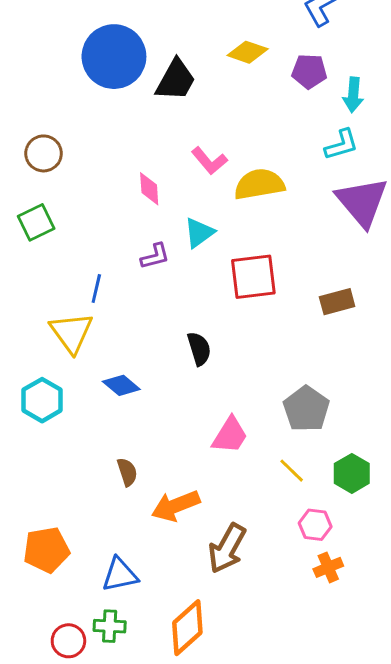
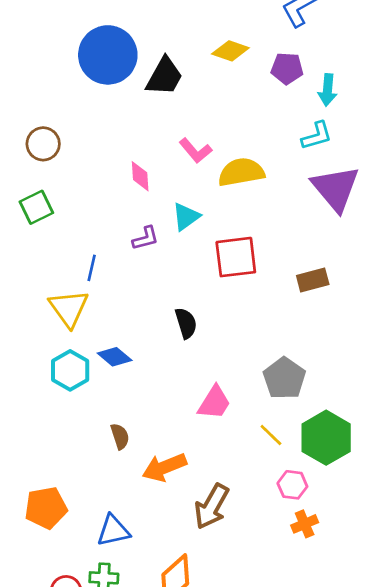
cyan hexagon: (42, 400) -> (70, 370), moved
green hexagon: (352, 473) -> (326, 438), size x1.5

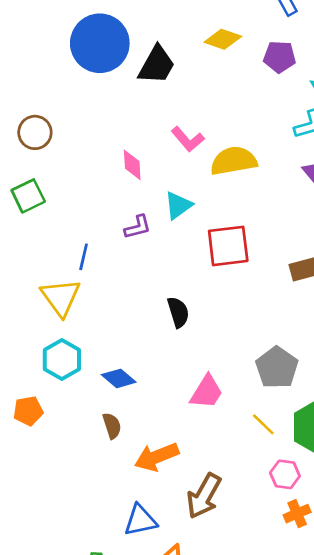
blue diamond: (115, 357) -> (119, 378), moved
orange pentagon: (46, 508) -> (28, 411), moved, size x0.7
blue triangle: (113, 531) -> (140, 520), moved

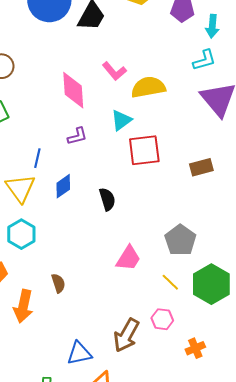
pink diamond: (132, 165) -> (73, 90), size x1.6
cyan triangle: (178, 205) -> (121, 120), moved
blue diamond: (119, 378) -> (63, 186), moved, turned -75
orange arrow: (157, 457) -> (23, 306), moved, turned -56
pink hexagon: (285, 474) -> (162, 319), moved

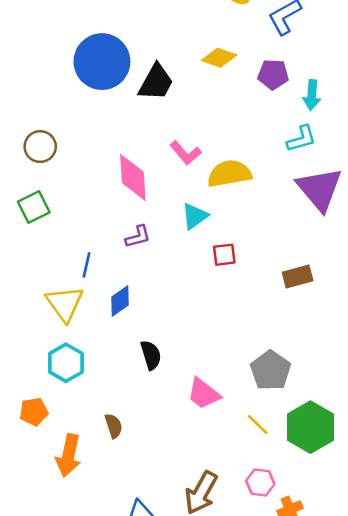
red square: (144, 150) -> (224, 255), size x0.6
black semicircle: (107, 199) -> (151, 355), moved
pink trapezoid: (128, 258) -> (204, 394), turned 96
pink hexagon: (162, 319) -> (260, 482), moved

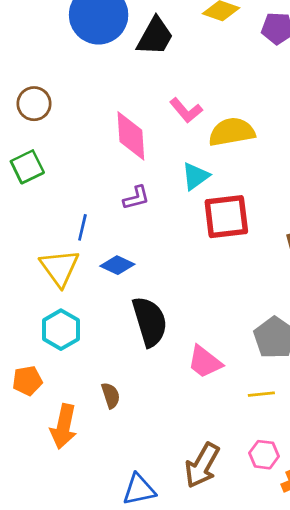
red square: (224, 255) -> (226, 217), size x1.8
blue diamond: (120, 301) -> (117, 265), turned 60
black semicircle: (151, 355) -> (150, 322), size x1.6
yellow line: (258, 425) -> (261, 394), turned -50

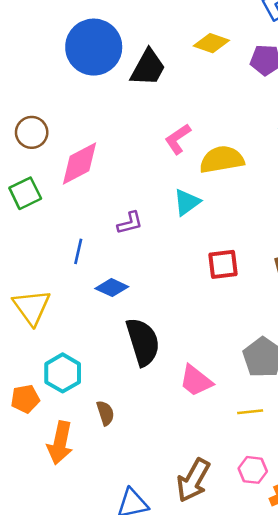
pink L-shape: (186, 110) -> (178, 139), turned 96
pink diamond: (131, 136) -> (79, 163), moved, turned 66
red square: (226, 217) -> (223, 264), moved, size x0.7
yellow triangle: (60, 268) -> (32, 307), moved
cyan hexagon: (61, 330) -> (63, 373), moved

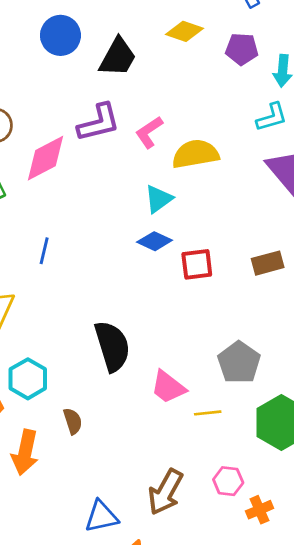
blue circle: (94, 47) -> (60, 35), size x0.7
purple L-shape: (130, 223) -> (99, 123), moved, size x1.6
blue diamond: (112, 288) -> (155, 241), moved
yellow line: (250, 412) -> (208, 413), moved

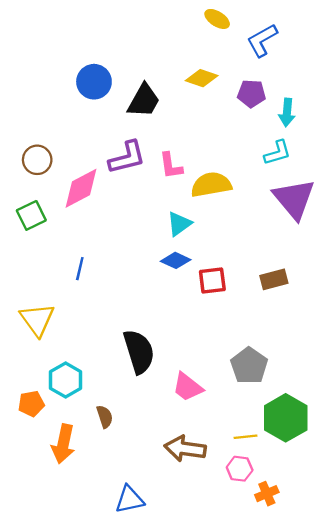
pink L-shape: (149, 132) -> (171, 166), turned -64
yellow line: (208, 413) -> (245, 437), moved
brown arrow: (165, 492) -> (185, 449), moved, turned 69

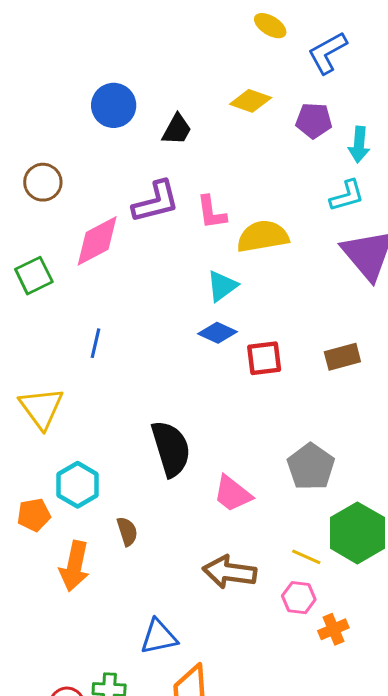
black trapezoid: (144, 101) -> (177, 129), size x0.7
brown circle: (37, 160) -> (43, 182), moved
yellow line: (245, 437) -> (306, 557), turned 30

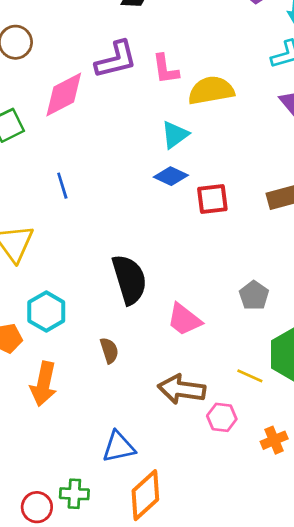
blue line: (96, 343) -> (62, 186), turned -30
gray pentagon: (311, 467) -> (254, 295), size x0.7
brown semicircle: (127, 531) -> (109, 350), moved
pink hexagon: (299, 598) -> (222, 417), moved

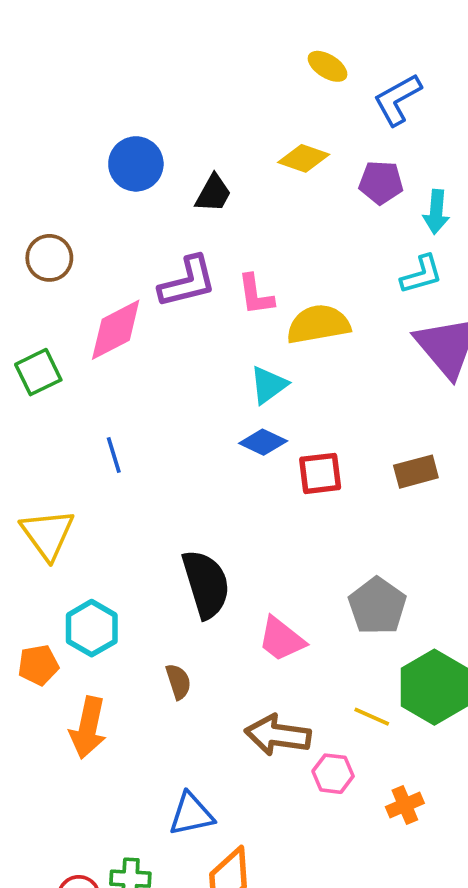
gray pentagon: (254, 295) -> (377, 606), size x1.4

